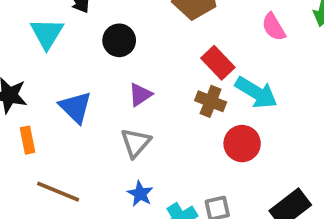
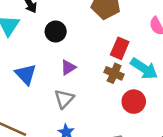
red rectangle: (218, 63) -> (120, 48), turned 65

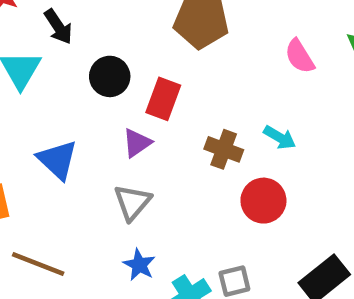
red rectangle: (120, 48) -> (163, 99), moved
cyan arrow: (144, 69) -> (280, 137), size x0.6

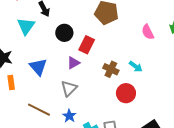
brown line: (38, 264) -> (39, 110), moved

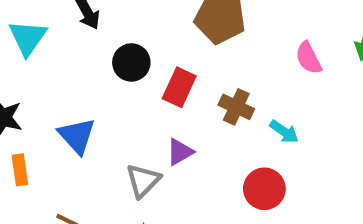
cyan triangle: (26, 26) -> (28, 38), moved
purple triangle: (73, 63) -> (180, 152), moved
brown cross: (111, 69) -> (236, 107), moved

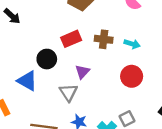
black circle: (131, 62) -> (47, 59), moved
red rectangle: (179, 87) -> (71, 39), turned 60

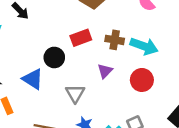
cyan arrow: (132, 44) -> (144, 46), size x1.6
purple triangle: (82, 72) -> (105, 71), moved

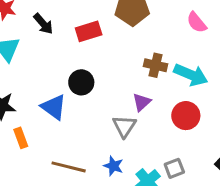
red rectangle: (81, 38) -> (89, 31), moved
gray triangle: (75, 93) -> (124, 126), moved

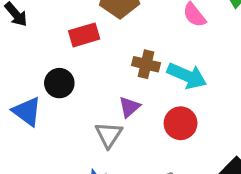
red rectangle: (89, 31) -> (84, 35), moved

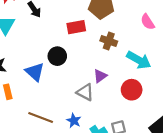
brown cross: (146, 64) -> (109, 41), moved
gray triangle: (109, 135) -> (85, 92), turned -42

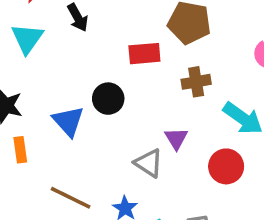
brown cross: (109, 41) -> (196, 82), turned -35
purple triangle: (100, 76) -> (176, 138), turned -32

